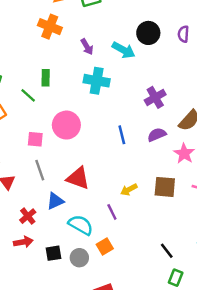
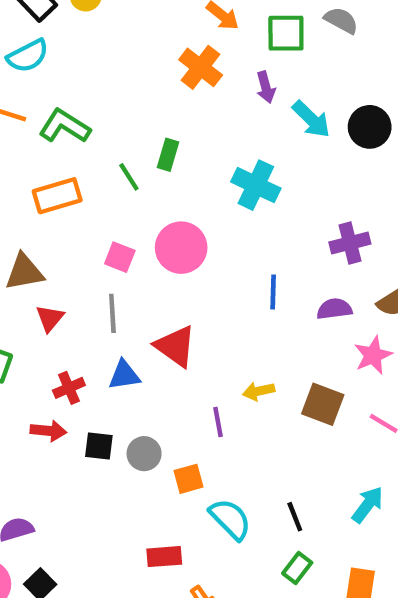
purple arrow: (87, 47) -> (266, 87), moved
cyan arrow: (124, 50) -> (311, 119), moved
cyan semicircle: (81, 225) -> (230, 519), moved
black square: (54, 253) -> (99, 446), moved
gray circle: (79, 258) -> (144, 454), moved

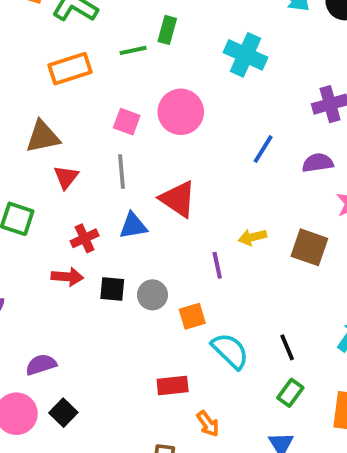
green line: (129, 177) -> (133, 50), turned -68
blue line: (273, 292) -> (263, 149), turned 32

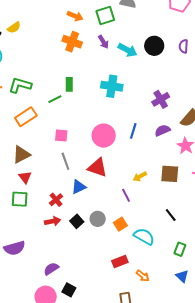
pink circle: (181, 112) -> (104, 136), moved
red triangle: (66, 177) -> (25, 177), moved
black square: (112, 289) -> (77, 221), turned -32
black line: (287, 347) -> (171, 215), moved

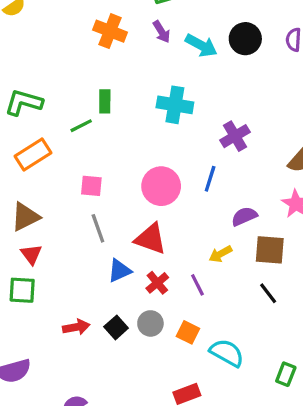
purple cross: (161, 99) -> (235, 136), moved
purple semicircle: (162, 130) -> (244, 216), moved
red cross: (56, 200) -> (157, 283), moved
black line: (171, 215) -> (268, 293), moved
orange square: (120, 224) -> (188, 332), turned -32

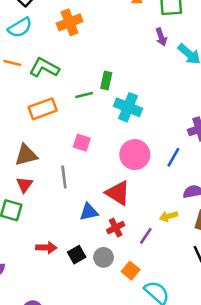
orange cross: (110, 31) -> (70, 22), moved, turned 35
cyan cross: (175, 105) -> (128, 107), moved
gray line: (98, 228) -> (64, 177), moved
purple line: (197, 285) -> (146, 236), turned 48

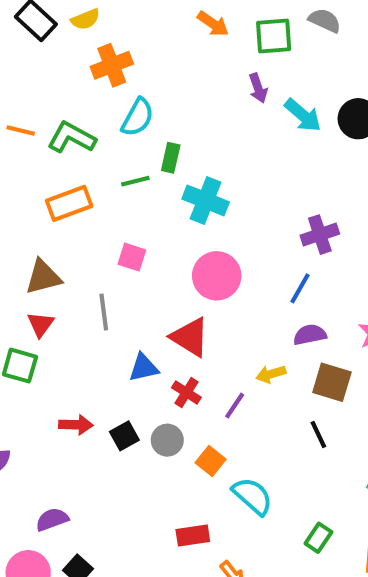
cyan semicircle: (20, 28) -> (138, 117), moved, turned -30
blue line: (173, 157) -> (300, 288), moved
red cross: (116, 228) -> (186, 393), turned -30

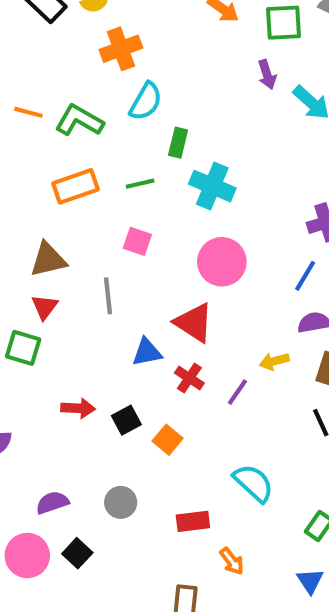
green line: (135, 181) -> (140, 184), moved
gray circle: (167, 440) -> (121, 502), moved
orange square: (211, 461) -> (168, 440), moved

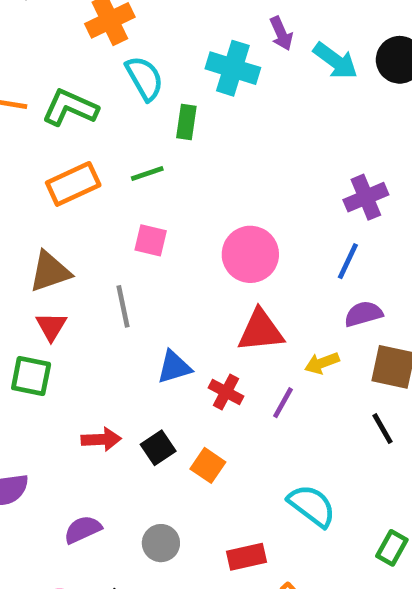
cyan semicircle: (146, 101) -> (144, 78), turned -54
cyan cross: (212, 186) -> (233, 68), moved
red triangle: (194, 323) -> (261, 331), moved, turned -33
purple semicircle: (52, 503) -> (83, 530), moved

